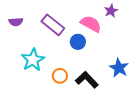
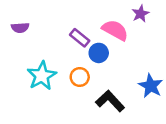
purple rectangle: (53, 25) -> (80, 38), moved, size x0.7
orange circle: (60, 76) -> (80, 77), moved

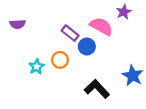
cyan star: (42, 76) -> (37, 67), size x0.6
orange circle: (80, 77) -> (60, 60), moved

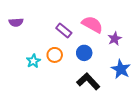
purple star: (124, 12) -> (115, 39), moved
blue circle: (87, 47) -> (84, 53), moved

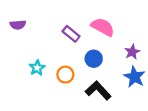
purple star: (115, 39) -> (132, 52), moved
orange circle: (55, 55) -> (65, 75), moved

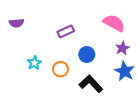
pink semicircle: (103, 27) -> (114, 23), moved
purple rectangle: (71, 34) -> (66, 31), turned -63

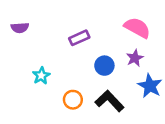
purple star: (122, 48) -> (135, 58), moved
orange circle: (61, 69) -> (73, 100), moved

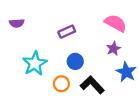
blue circle: (104, 66) -> (75, 61), moved
cyan star: (41, 76) -> (35, 64), size x1.6

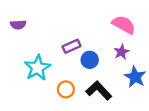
purple rectangle: (67, 32) -> (72, 46), moved
blue circle: (75, 61) -> (90, 60), moved

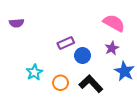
cyan star: (37, 68) -> (34, 72), moved, size x0.7

